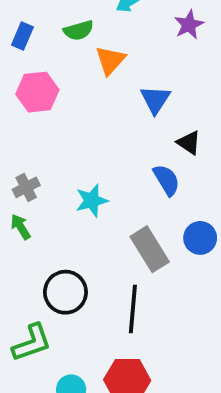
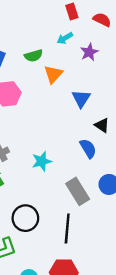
purple star: (189, 25) -> (89, 52), moved

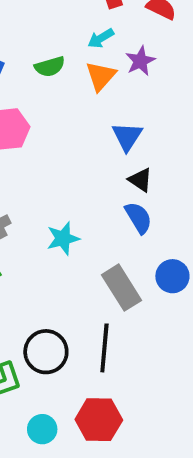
orange triangle: (53, 74) -> (101, 76), moved
black triangle: (102, 125) -> (140, 180), moved
black circle: (25, 218) -> (46, 352), moved

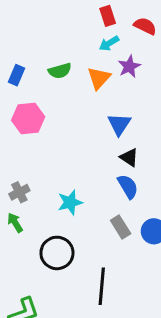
cyan arrow: (101, 38) -> (109, 43), moved
gray rectangle: (121, 288) -> (121, 227), moved, size x0.7
black circle: (46, 352) -> (57, 253), moved

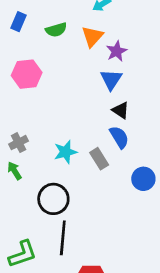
purple star: (129, 66) -> (117, 51), moved
blue rectangle: (17, 75) -> (19, 22), moved
gray rectangle: (121, 227) -> (99, 159), moved
black line: (102, 286) -> (63, 238), moved

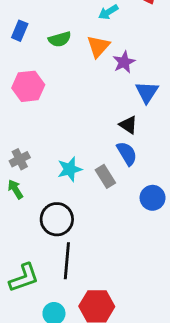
blue triangle: (111, 79) -> (147, 92), moved

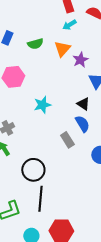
cyan star: (70, 169) -> (42, 105), moved

